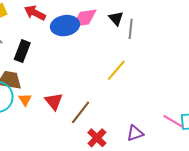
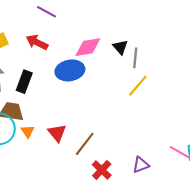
blue ellipse: (65, 26) -> (70, 70), moved
yellow line: (116, 70) -> (138, 86), moved

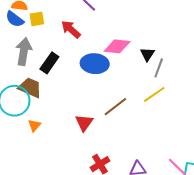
orange triangle: (28, 131) -> (34, 125), moved
red triangle: (57, 133) -> (84, 123), moved
brown line: (85, 144) -> (115, 107), moved

